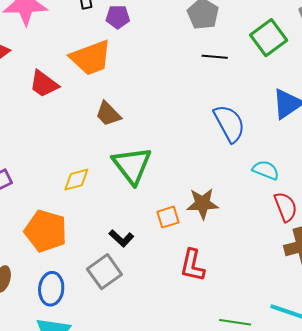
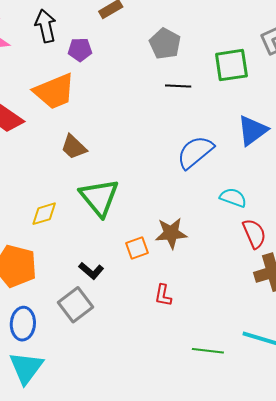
green square: (269, 38) -> (231, 65), turned 30
blue semicircle: (229, 123) -> (195, 152), turned -99
red L-shape: (192, 265) -> (163, 295), size x0.7

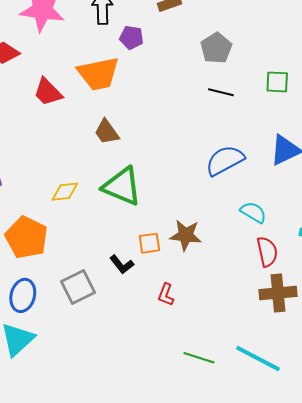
green square: (231, 65) -> (277, 82), size x0.7
green triangle: (99, 197) -> (122, 186), turned -39
black L-shape: (91, 271) -> (122, 264), moved

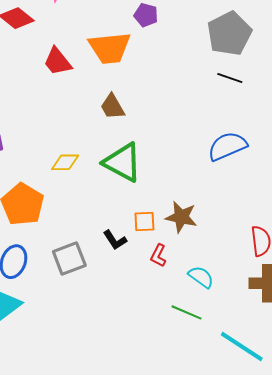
gray pentagon: (216, 48) -> (229, 34), size x1.4
cyan semicircle: (253, 212) -> (201, 277), moved
red L-shape: (166, 295) -> (158, 256), moved
green line: (199, 358) -> (187, 312), moved

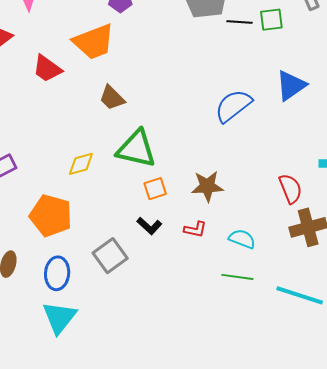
black line: (230, 78) -> (240, 22), moved
orange square: (144, 222) -> (155, 189), moved
red L-shape: (158, 256) -> (195, 229), turned -90

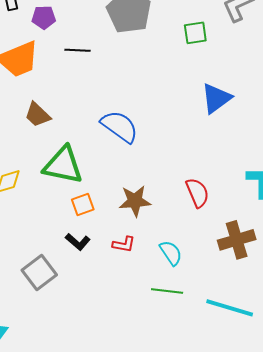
black line: (240, 22) -> (78, 50), moved
blue semicircle: (233, 106) -> (120, 126), moved, turned 75
red semicircle: (290, 189) -> (197, 193), moved
cyan semicircle: (242, 239) -> (171, 253), turned 36

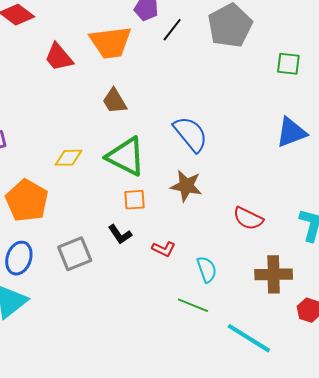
black line: (78, 50) -> (172, 30), moved, turned -70
red semicircle: (197, 193) -> (248, 218), turned 124
brown star: (135, 201) -> (186, 186), moved

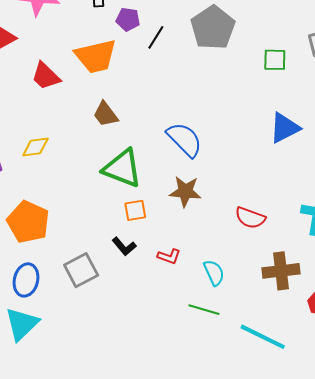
yellow diamond: (68, 158) -> (35, 147), moved

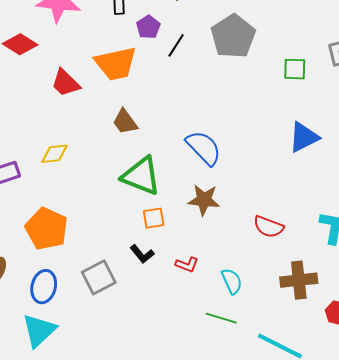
purple pentagon: (128, 19) -> (148, 27), turned 30

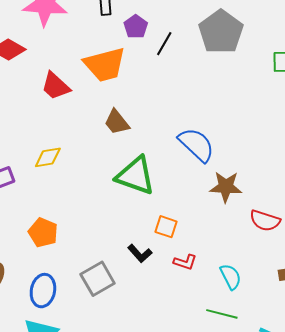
brown star: (204, 200) -> (226, 187), moved
orange square: (154, 218) -> (166, 227), moved, turned 30
orange pentagon: (46, 229) -> (43, 233), size x0.7

